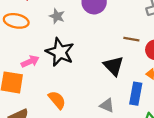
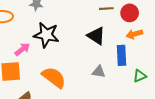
orange semicircle: (57, 100) -> (54, 77), size x1.4

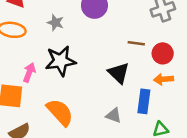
black star: (46, 35) -> (61, 61), turned -30
pink arrow: (22, 49) -> (29, 72), turned -42

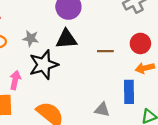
gray star: (55, 23) -> (31, 38), moved
brown line: (136, 43) -> (105, 51), moved
black triangle: (119, 73) -> (66, 39), moved, turned -40

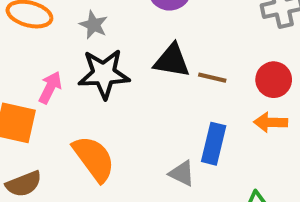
black triangle: (66, 39) -> (172, 61), moved
blue rectangle: (129, 92) -> (214, 144), moved

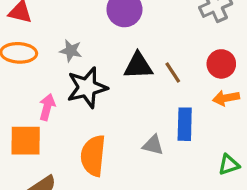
brown line: (212, 78) -> (173, 72), turned 55
orange semicircle: (94, 159) -> (93, 156), turned -126
gray triangle: (182, 173) -> (153, 145), moved

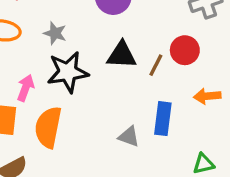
red circle: (221, 64) -> (185, 50), moved
brown line: (173, 72) -> (156, 65), turned 55
orange semicircle: (93, 156) -> (48, 127), moved

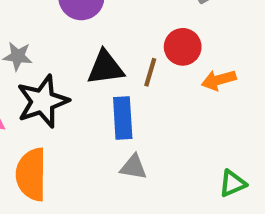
orange arrow: (207, 96) -> (219, 80), moved
blue rectangle: (163, 119) -> (123, 118), moved

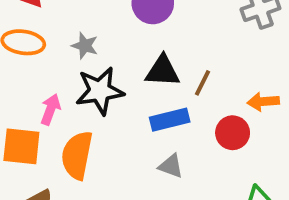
red circle: (183, 47) -> (233, 133), moved
blue rectangle: (123, 118) -> (170, 120), turned 69

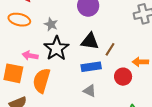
black star: (100, 91) -> (56, 48), turned -30
pink arrow: (51, 109) -> (30, 56), turned -105

